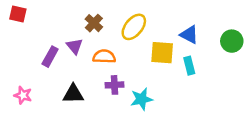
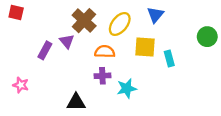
brown cross: (94, 23) -> (84, 21), size x1.5
blue triangle: (189, 35) -> (155, 15), moved, turned 42
orange semicircle: (104, 57) -> (105, 52), moved
black triangle: (73, 94) -> (76, 102), moved

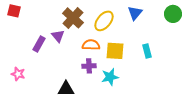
green circle: (207, 37) -> (173, 14), moved
yellow square: (145, 47) -> (115, 51), moved

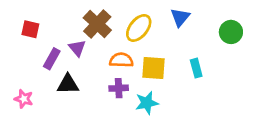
red square: (14, 11) -> (30, 29), moved
green circle: (173, 14) -> (231, 32), moved
black triangle: (66, 89) -> (68, 84), moved

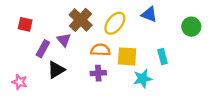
blue triangle: (180, 17) -> (149, 14), turned -49
black triangle: (68, 84) -> (56, 70), turned -30
cyan star: (147, 103) -> (143, 79), moved

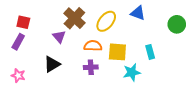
purple rectangle: (43, 49) -> (18, 42), moved

